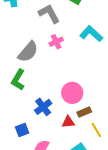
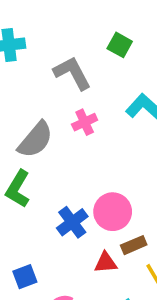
blue cross: (43, 107) -> (72, 222), moved

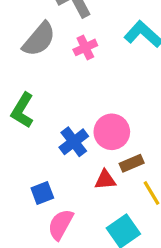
gray semicircle: (35, 140) -> (39, 39), moved
blue square: (25, 277) -> (42, 193), moved

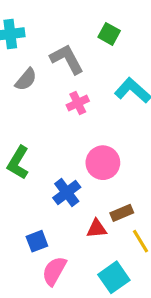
gray semicircle: (39, 39) -> (26, 79), moved, size x0.7
pink circle: (112, 132) -> (103, 163), moved

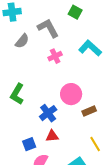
brown rectangle: (122, 213) -> (89, 111), moved
red triangle: (97, 229) -> (52, 136), moved

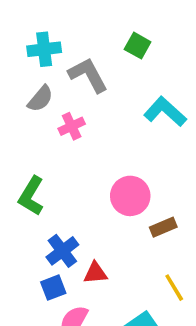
cyan cross: (12, 12) -> (44, 49), moved
pink cross: (55, 56) -> (72, 126), moved
blue cross: (48, 113) -> (62, 251), moved

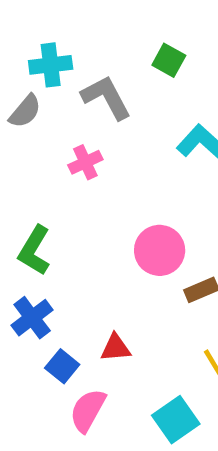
gray semicircle: (40, 99) -> (25, 111), moved
blue cross: (62, 251) -> (32, 318), moved
blue square: (53, 288) -> (62, 366), turned -30

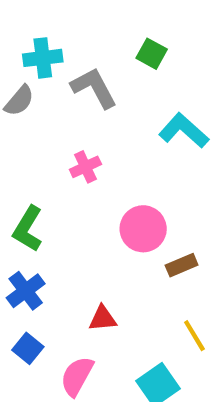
pink cross: (85, 162) -> (85, 167), moved
blue square: (62, 366) -> (28, 348), moved

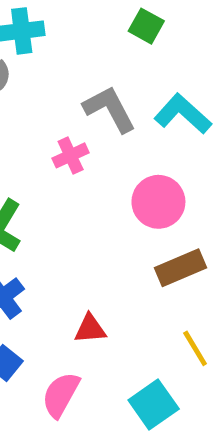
gray L-shape: (94, 88) -> (110, 109), moved
pink circle: (143, 229) -> (158, 202), moved
brown rectangle: (182, 265) -> (180, 268), size x1.4

